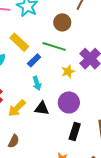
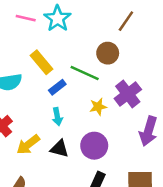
brown circle: (62, 22) -> (108, 53), moved

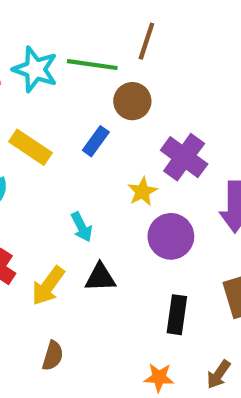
green line: (85, 73) -> (92, 65), moved
blue rectangle: (57, 87) -> (96, 141), moved
purple circle: (94, 146) -> (171, 236), moved

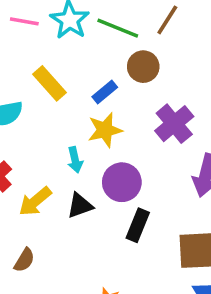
yellow star: (142, 192) -> (105, 130), moved, size x1.4
purple circle: (171, 236) -> (122, 182), moved
black triangle: (100, 278) -> (80, 206), turned -32
black rectangle: (177, 315) -> (138, 225), moved

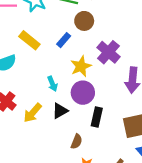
yellow star: (105, 130) -> (81, 66), moved
brown semicircle: (24, 260) -> (77, 141), moved

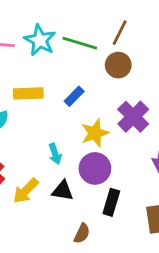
brown circle: (84, 21) -> (118, 65), moved
yellow rectangle: (29, 40) -> (28, 93), turned -45
black triangle: (60, 111) -> (63, 191), turned 35

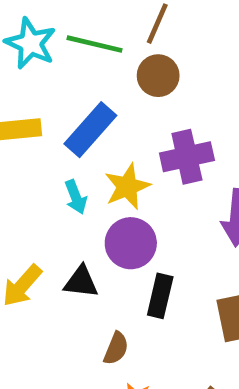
blue rectangle: (74, 96) -> (90, 130), size x1.6
purple cross: (133, 117) -> (187, 157), turned 36
cyan arrow: (55, 154) -> (76, 197), moved

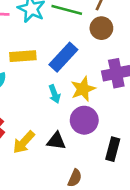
black rectangle: (160, 296) -> (113, 149), moved

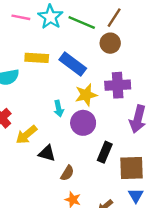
blue rectangle: (63, 57) -> (73, 64), turned 76
cyan arrow: (54, 94) -> (59, 109), moved
black triangle: (56, 141) -> (47, 153), moved

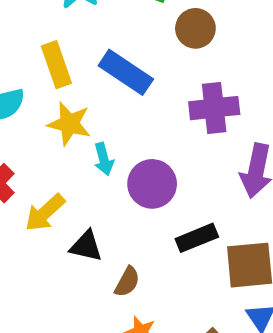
yellow rectangle: (37, 58) -> (56, 65), turned 70
yellow star: (86, 95) -> (69, 124), moved, turned 30
black rectangle: (105, 152) -> (197, 238), turned 48

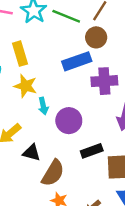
blue rectangle: (126, 72) -> (77, 61), moved, turned -56
brown semicircle: (127, 282) -> (53, 173), size x1.6

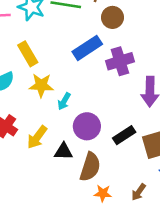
brown circle: (96, 37) -> (112, 17), moved
cyan arrow: (43, 106) -> (64, 101), turned 56
purple circle: (69, 121) -> (87, 126), moved

